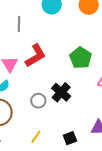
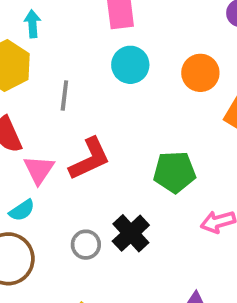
green pentagon: (81, 58) -> (174, 172), turned 30

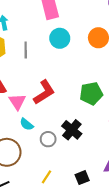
gray line: (64, 95) -> (26, 50), moved
cyan semicircle: (22, 210) -> (27, 124), moved, turned 80

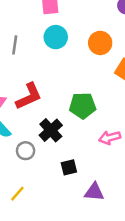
black cross: (72, 130) -> (51, 130), moved
black square: (82, 178) -> (69, 167), moved

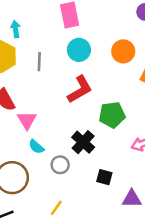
red L-shape: (29, 96) -> (80, 89), moved
black square: (69, 167) -> (104, 177), turned 35

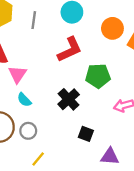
orange circle: (123, 51) -> (112, 28), moved
gray circle: (60, 165) -> (28, 131), moved

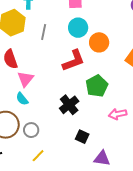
orange circle: (112, 28) -> (99, 42), moved
green pentagon: (98, 76) -> (97, 86), turned -30
cyan semicircle: (24, 100) -> (22, 99), moved

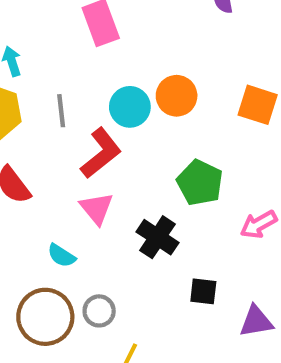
cyan circle: (78, 28) -> (130, 107), moved
red L-shape: (74, 61) -> (101, 153), moved
pink triangle: (25, 79) -> (97, 208), moved

